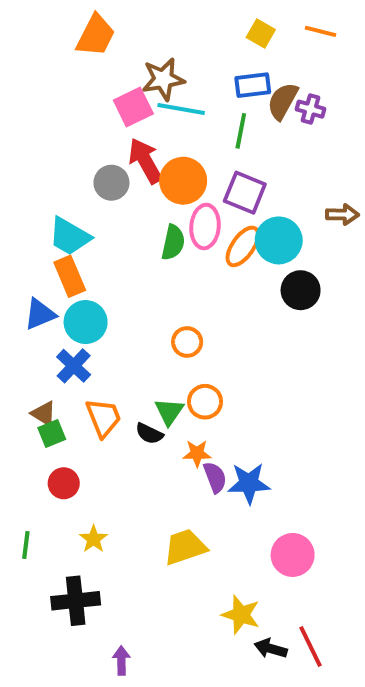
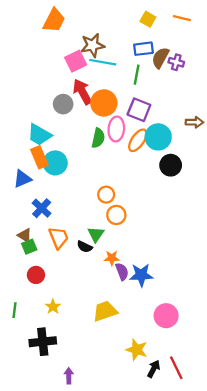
cyan circle: (86, 322) -> (55, 163), moved
orange circle: (205, 402) -> (116, 215), moved
black arrow: (271, 649) -> (154, 369), turned 102

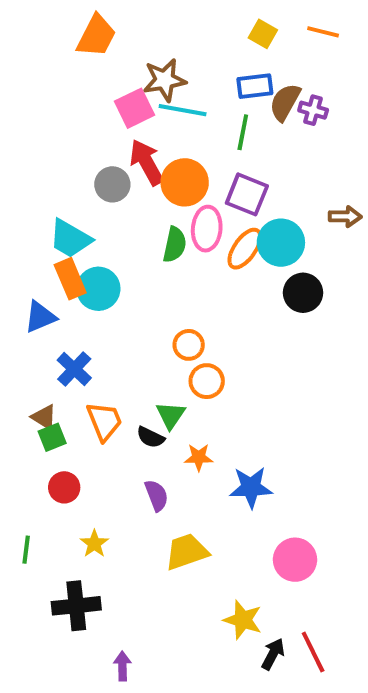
purple semicircle: (122, 272) -> (157, 495), moved

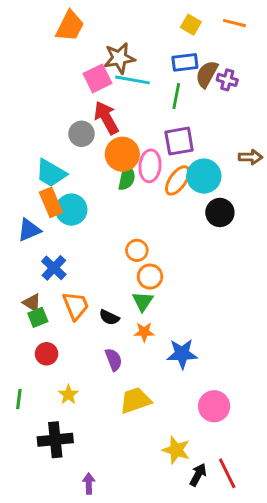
orange circle: (185, 182) -> (122, 154), moved
purple square: (247, 194) -> (179, 141), turned -32
green triangle: (171, 415) -> (143, 301), moved

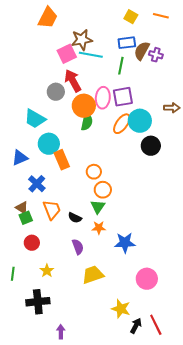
pink ellipse: (150, 166) -> (103, 98), moved
orange rectangle: (51, 202) -> (62, 160), moved

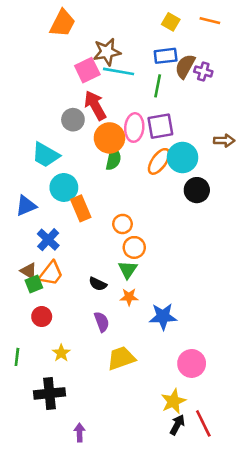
orange trapezoid: (52, 210) -> (51, 274), moved, turned 60
yellow star: (121, 309) -> (173, 401), moved, turned 30

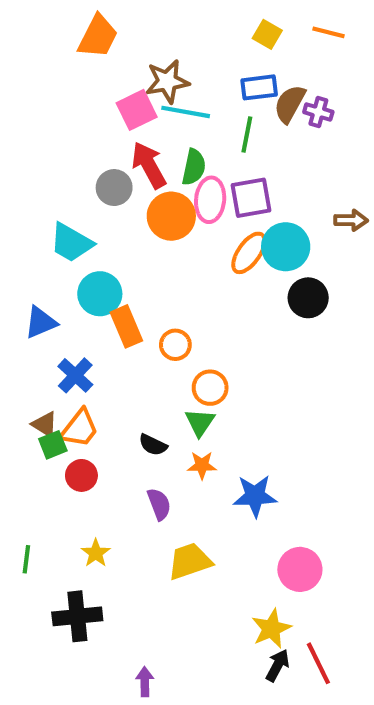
green semicircle: (113, 159) -> (194, 167), moved
orange circle: (123, 224) -> (175, 345), moved
red circle: (42, 317) -> (81, 475), moved
purple arrow: (79, 433) -> (145, 682), moved

